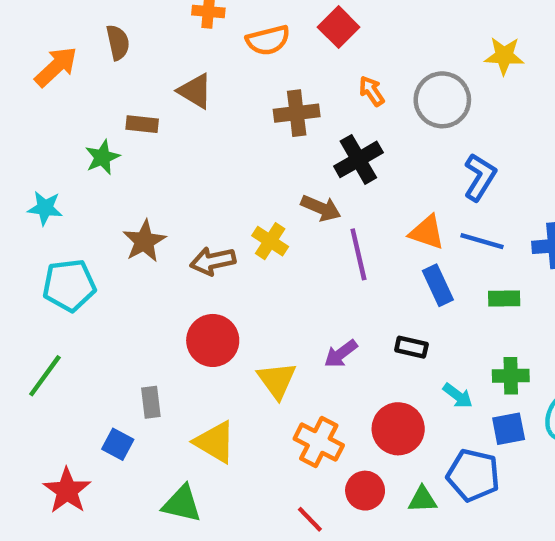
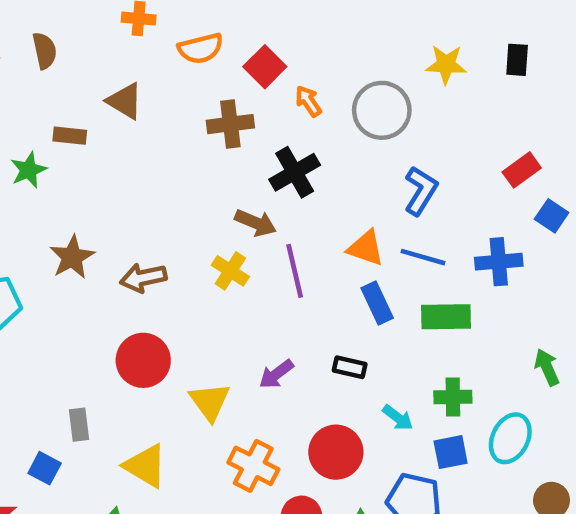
red square: (339, 27) -> (265, 67), moved
yellow cross: (270, 241) -> (230, 271), moved
green rectangle: (504, 299) -> (446, 317), size x1.5

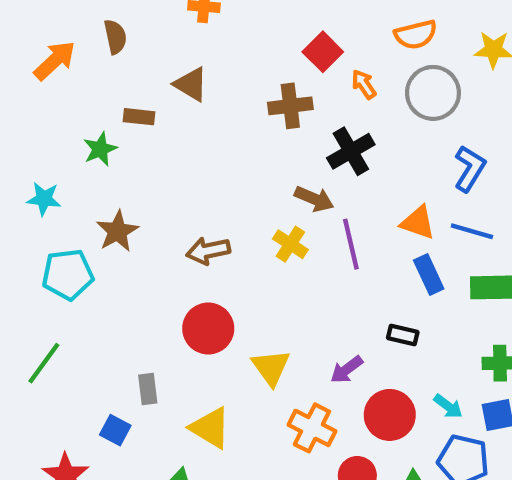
orange semicircle: (201, 48) -> (416, 35), moved
brown star: (72, 257) -> (117, 231), moved
purple arrow: (276, 374) -> (347, 370), moved
cyan arrow: (398, 418) -> (448, 406), moved

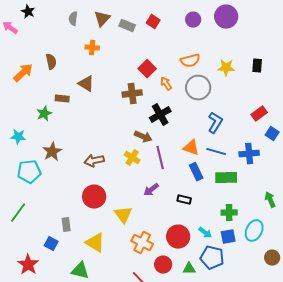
purple arrow: (347, 370) -> (151, 190), moved

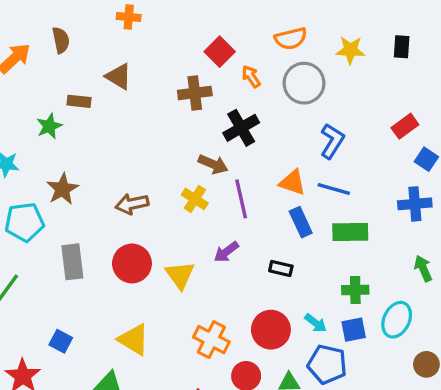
blue cross: (249, 154) -> (415, 204), moved
yellow triangle: (123, 215) -> (180, 275), moved
gray rectangle: (66, 225) -> (72, 262), moved, size x1.5

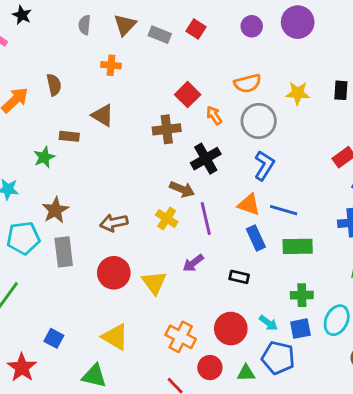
blue L-shape: (332, 141) -> (264, 166), moved
gray rectangle: (72, 262) -> (64, 252), moved

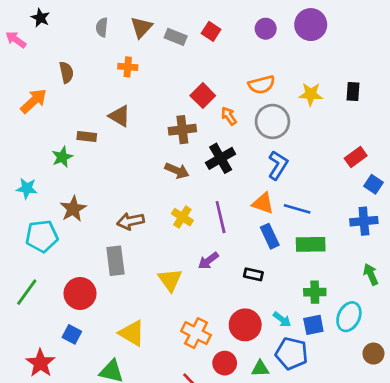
brown semicircle: (54, 85) -> (66, 72), moved
brown arrow: (182, 189) -> (177, 171), moved
gray rectangle: (64, 252) -> (115, 261), moved
red circle: (114, 273) -> (80, 293), moved

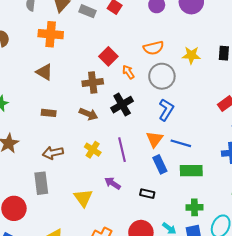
orange cross: (128, 67) -> (51, 34), size x1.6
brown rectangle: (87, 137) -> (49, 113), moved
orange triangle: (263, 203) -> (155, 139), turned 48
purple arrow: (208, 261) -> (113, 183), turned 70

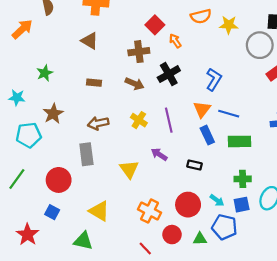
yellow star: (191, 55) -> (229, 25), moved
gray circle: (162, 76) -> (260, 45), moved

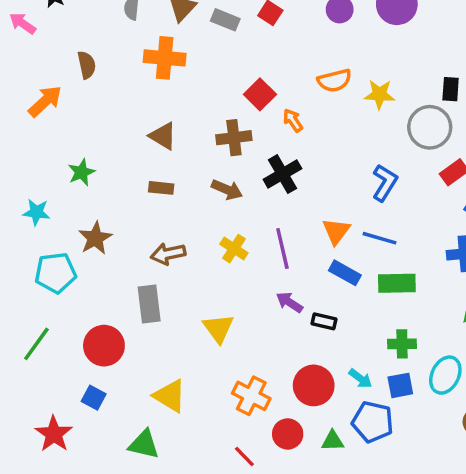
brown triangle: (90, 41) -> (163, 136), moved
blue L-shape: (214, 79) -> (385, 183), moved
blue rectangle: (207, 135) -> (345, 273), turned -36
purple arrow: (159, 154) -> (289, 302), moved

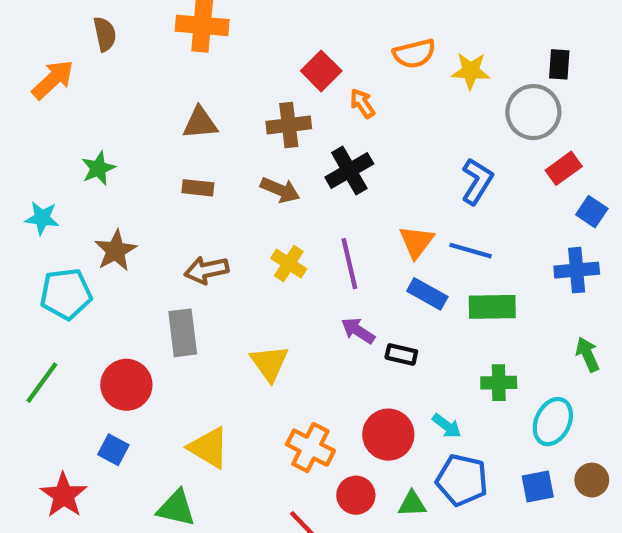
brown triangle: (163, 136) -> (200, 123), turned -36
blue square: (400, 385) -> (538, 487), moved

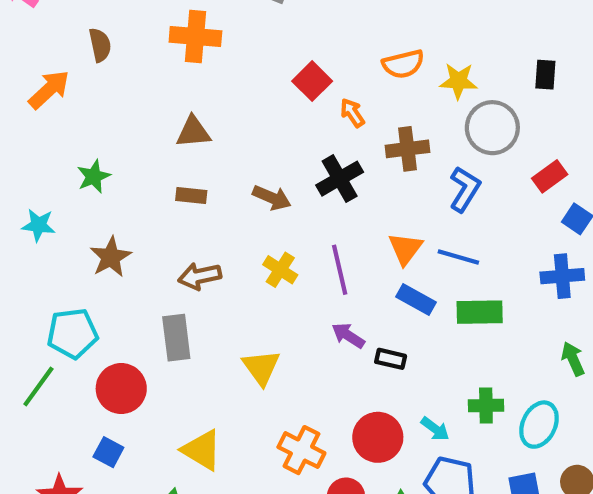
gray circle: (533, 112) -> (492, 128), moved
brown cross: (289, 125) -> (408, 149), moved
cyan pentagon: (66, 294) -> (72, 333), moved
green cross: (499, 383) -> (486, 405), moved

